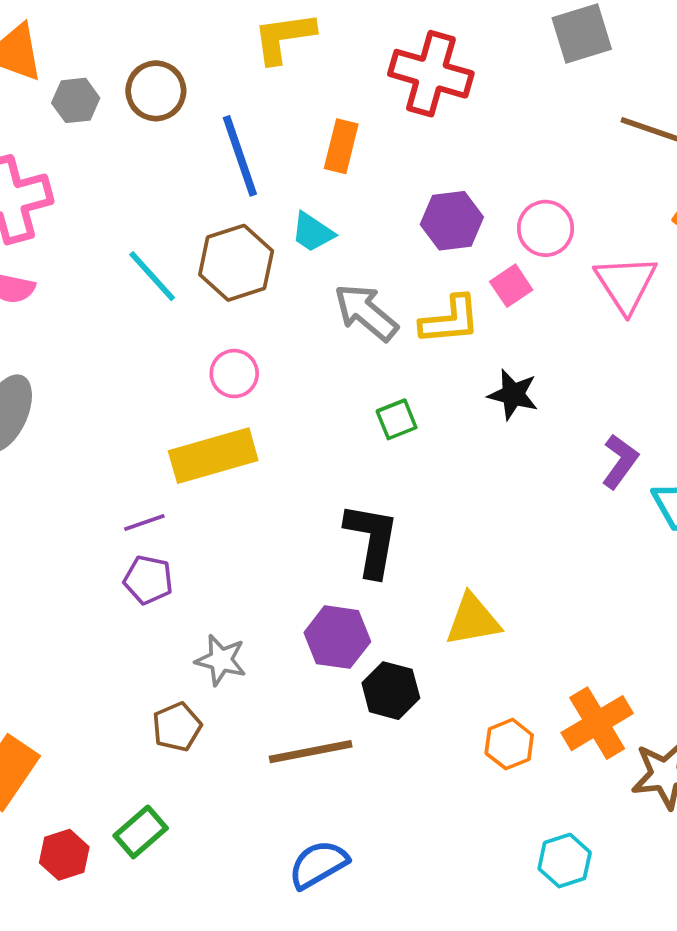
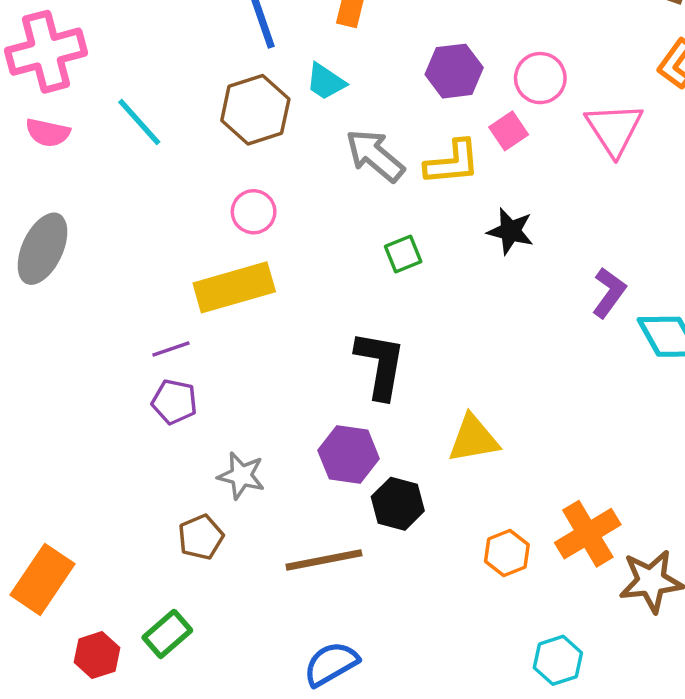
cyan line: (152, 276) -> (139, 122), moved

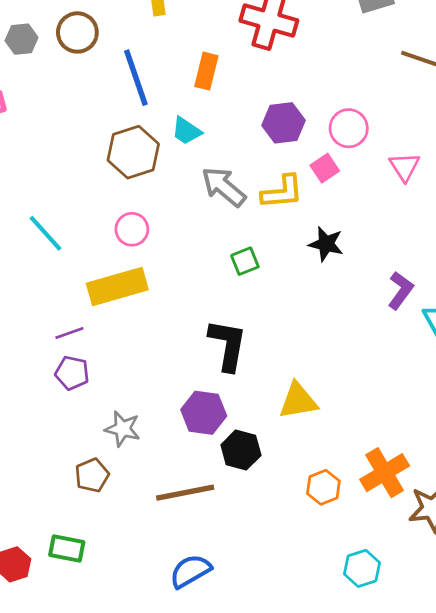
cyan line: (139, 122) -> (45, 233), moved
pink triangle: (614, 129) -> (405, 167), size x0.7
green rectangle: (167, 634) -> (67, 548), turned 52

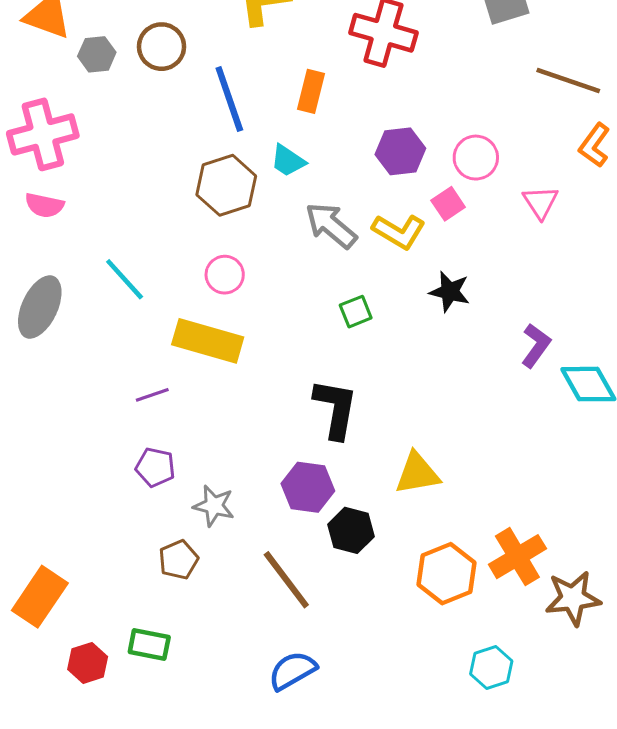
yellow L-shape: (282, 192) -> (399, 231), turned 36
yellow rectangle: (117, 286) -> (208, 341), turned 32
purple pentagon: (72, 373) -> (155, 467), moved
orange hexagon: (323, 487) -> (447, 574), size x1.5
brown line: (185, 493) -> (286, 580), turned 64

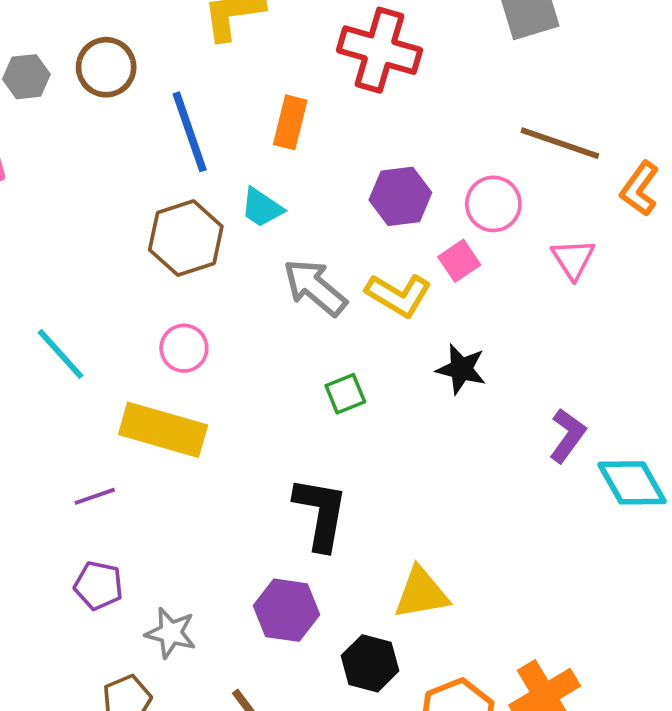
brown line: (568, 80) -> (560, 143), moved
black hexagon: (351, 530) -> (370, 663), moved

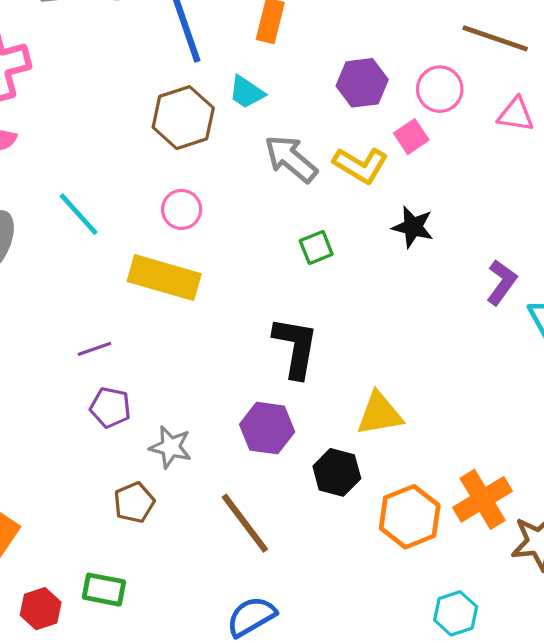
pink triangle: (573, 259) -> (516, 114), moved, turned -48
purple line: (95, 496) -> (94, 349), moved

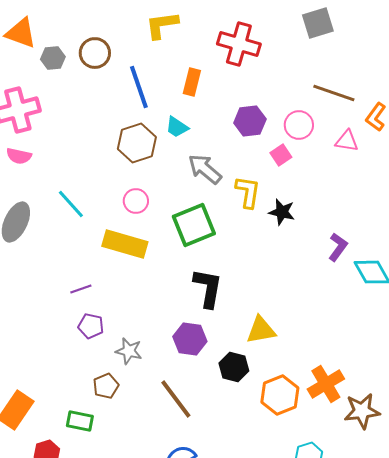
yellow L-shape: (361, 165) -> (248, 192), moved, turned -112
green square: (316, 247) -> (194, 225), moved, size x2.0
green rectangle: (104, 590) -> (80, 421), moved

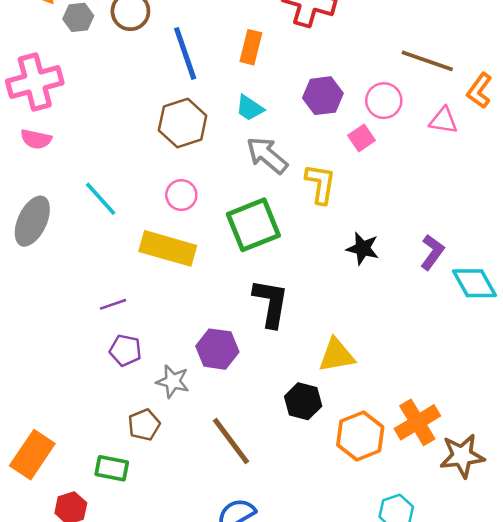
cyan trapezoid: (177, 127) -> (250, 108), moved
black star: (282, 212) -> (363, 248), moved
purple hexagon: (190, 339) -> (217, 349), moved

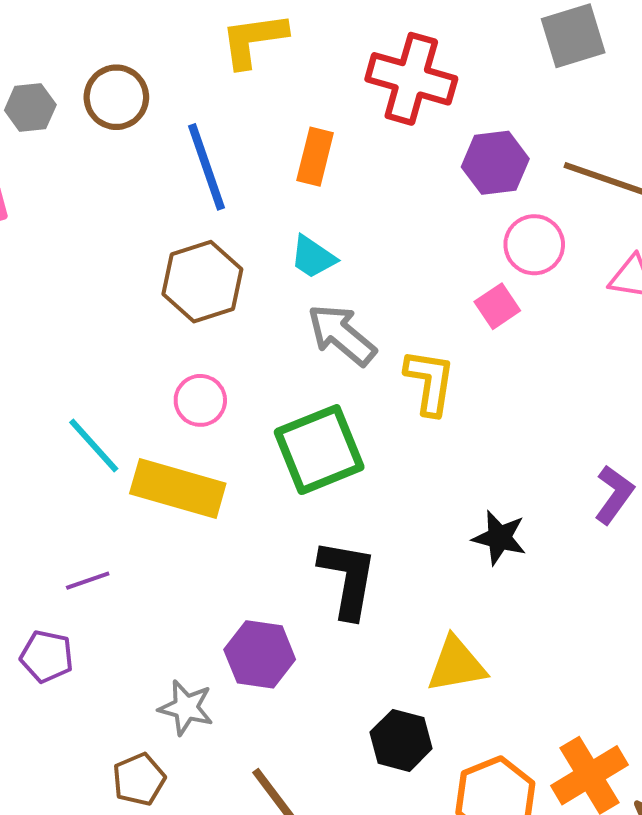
purple hexagon: (323, 96) -> (495, 163), moved
cyan line: (101, 199) -> (94, 445), moved
black star: (363, 248) -> (499, 538), moved
purple pentagon: (125, 350) -> (47, 656), moved

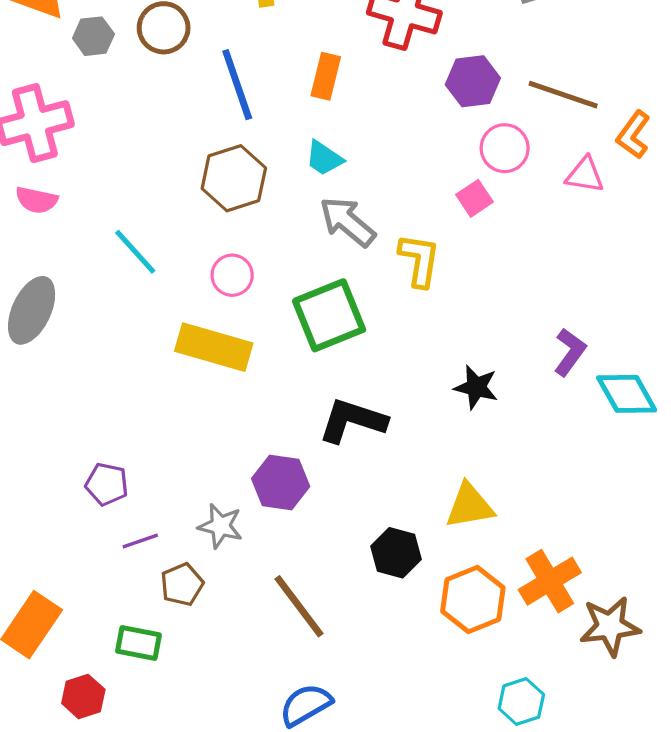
cyan line: (94, 445) -> (135, 252), moved
black L-shape: (348, 579) -> (353, 421), turned -82
purple line: (88, 581) -> (140, 541), moved
yellow triangle: (456, 665) -> (470, 506), moved

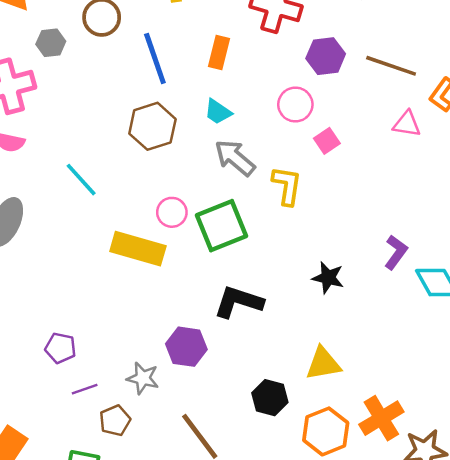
gray hexagon: (93, 36) -> (51, 43), moved
pink circle: (505, 148) -> (295, 105), moved
pink circle: (232, 275) -> (172, 212), moved

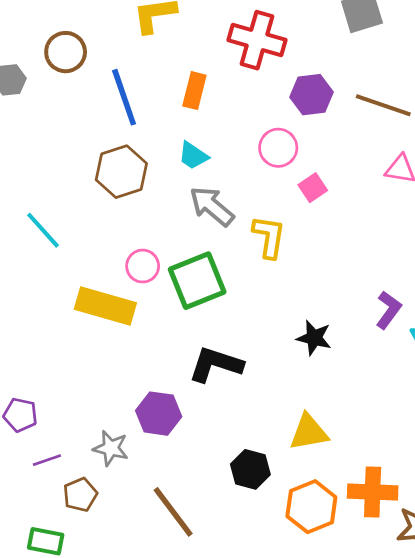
orange cross: (381, 418) -> (373, 492), turned 33

